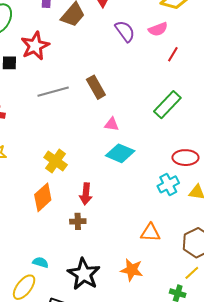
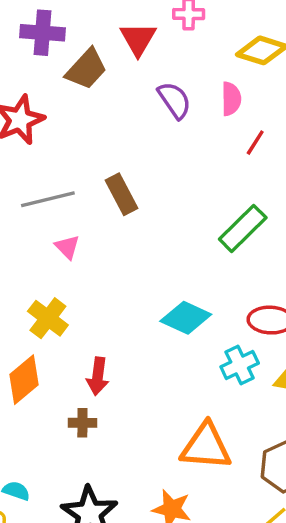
pink semicircle: (158, 29) -> (231, 99), turned -72
pink triangle: (112, 124) -> (67, 247), moved, turned 35
cyan diamond: (120, 153) -> (186, 318), moved
orange triangle: (150, 233) -> (206, 446), size x1.5

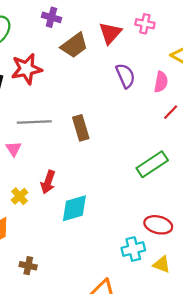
purple cross: (42, 33) -> (51, 17), size x0.7
pink triangle: (67, 247) -> (14, 149), moved
yellow cross: (48, 318) -> (20, 196), size x0.7
cyan diamond: (186, 318) -> (74, 208), moved, turned -52
red arrow: (98, 376) -> (48, 182), moved

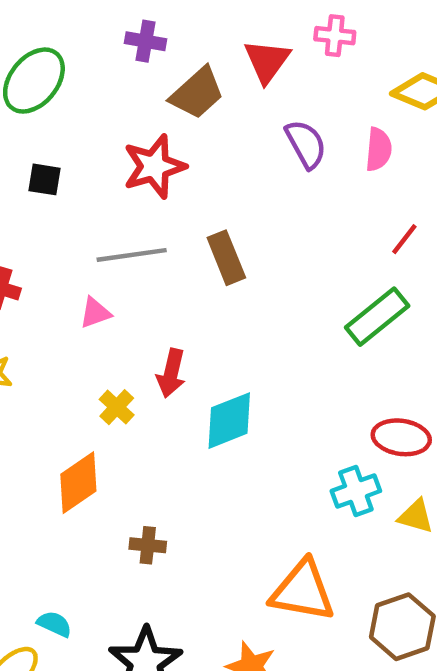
red star: (27, 69) -> (154, 166), moved
red line: (171, 112) -> (404, 239), moved
pink triangle: (14, 149) -> (95, 313), turned 49

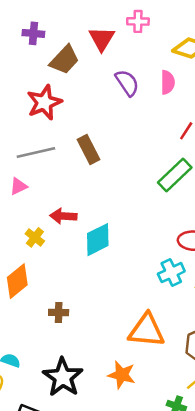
red arrow: (171, 373) -> (63, 216), turned 85

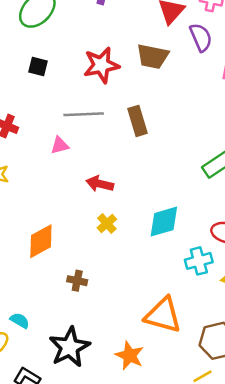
brown trapezoid: (64, 60) -> (153, 56), moved, turned 48
purple semicircle: (127, 83) -> (201, 37), moved
yellow cross: (35, 237) -> (107, 224), moved
cyan diamond: (98, 240) -> (164, 222), moved

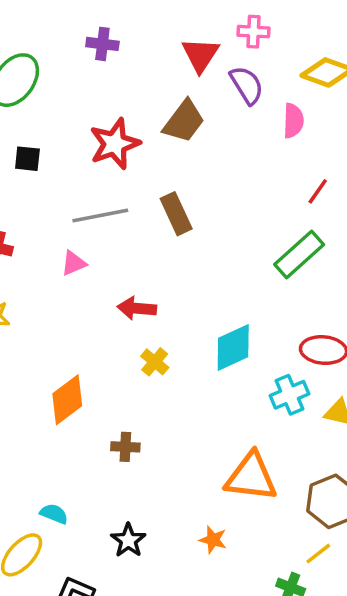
brown trapezoid: (153, 56) -> (184, 121), turned -56
black star: (70, 347) -> (128, 540), size x0.6
orange star: (130, 356) -> (213, 540), size x0.7

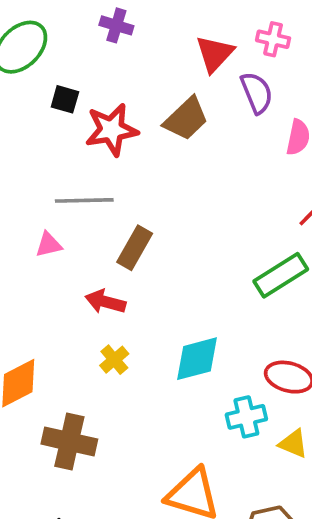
black square: (27, 159) -> (65, 99), moved
brown rectangle: (176, 214) -> (135, 248), moved, turned 45
brown cross: (125, 447) -> (69, 442), size x1.8

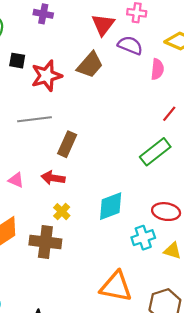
purple semicircle: (257, 93) -> (130, 45), turned -40
pink triangle: (49, 245) -> (16, 180), moved, turned 42
brown cross: (69, 442) -> (45, 242), moved

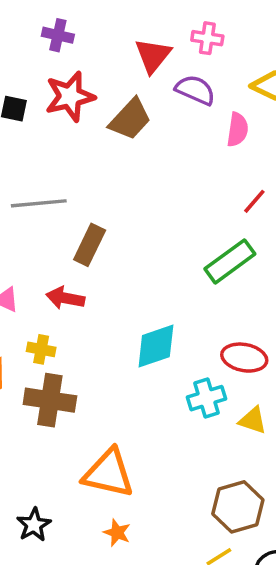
red star: (47, 76) -> (70, 96), moved
yellow cross: (62, 212) -> (41, 349), moved, turned -35
orange triangle: (116, 287) -> (108, 473), moved

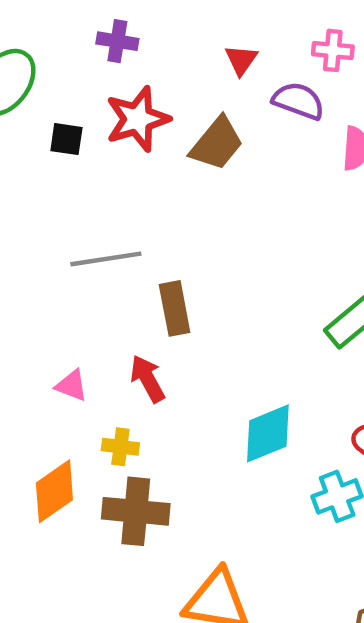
pink cross: (207, 38) -> (333, 50), moved
red triangle: (153, 56) -> (241, 60), size x0.7
brown rectangle: (90, 245) -> (175, 308), turned -33
red arrow: (65, 298) -> (148, 379), turned 54

